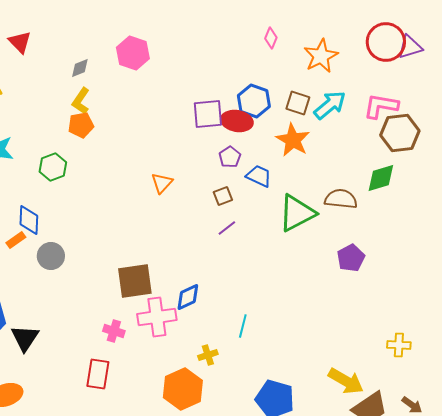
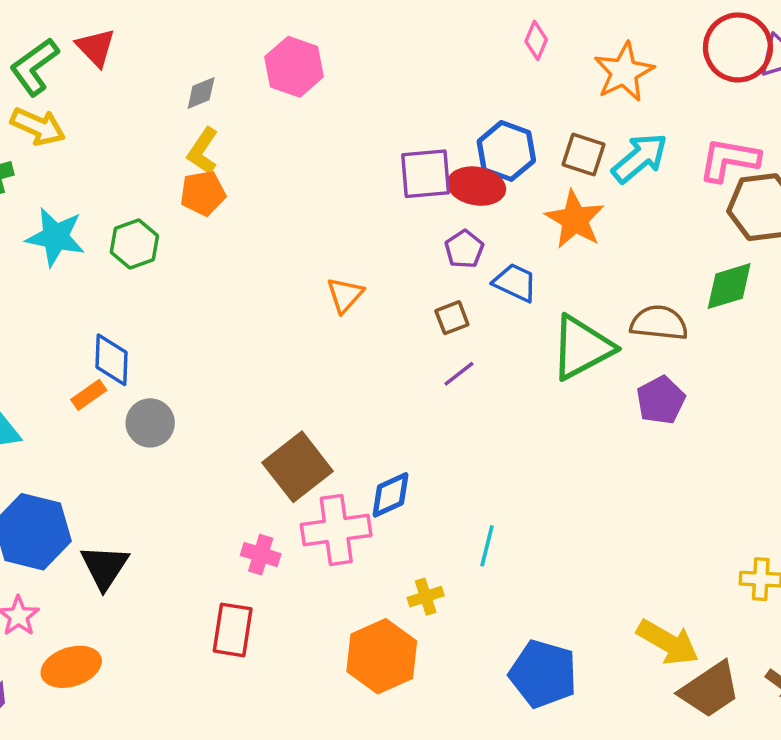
green hexagon: (53, 167) -> (134, 244), moved
purple pentagon: (351, 258) -> (661, 400), moved
brown square: (135, 281) -> (298, 467), turned -30

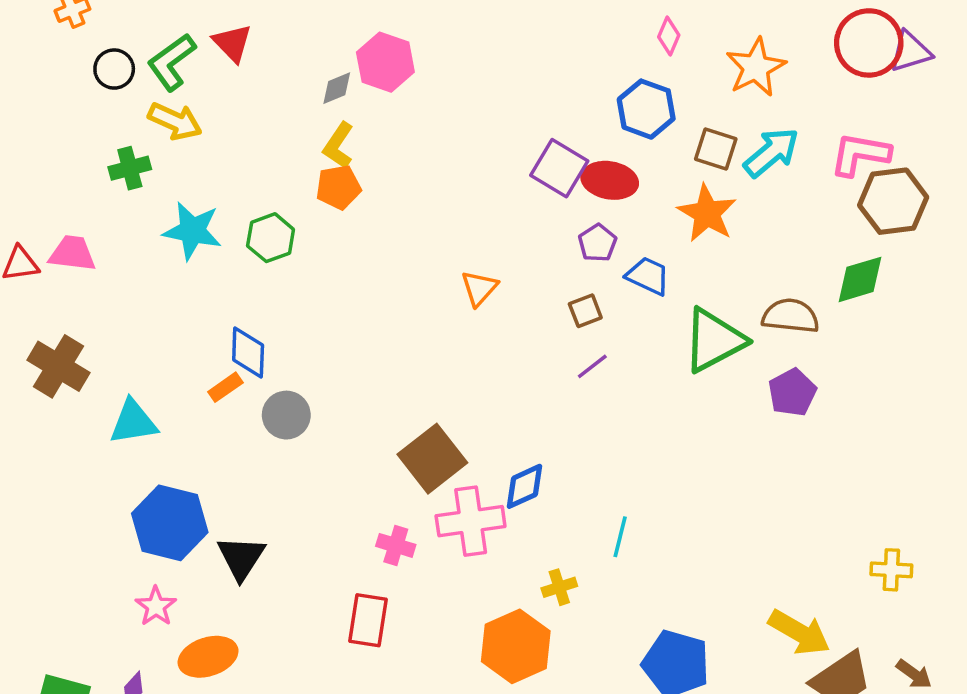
pink hexagon: (294, 67) -> (385, 62), moved
blue hexagon: (506, 151) -> (646, 109), moved
purple square: (426, 174) -> (559, 168), turned 36

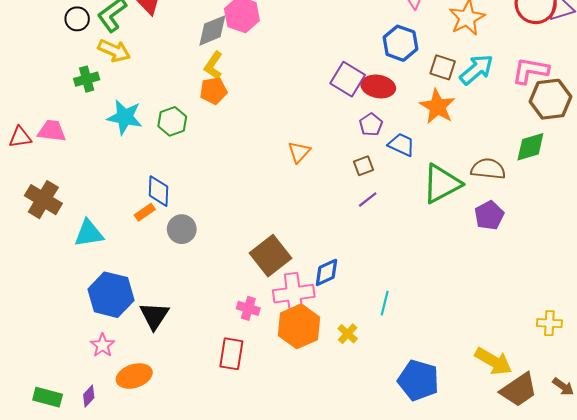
gray diamond: (337, 88) -> (212, 30), size x1.6
yellow cross: (559, 587) -> (348, 334), turned -30
orange hexagon: (516, 646) -> (299, 326), moved

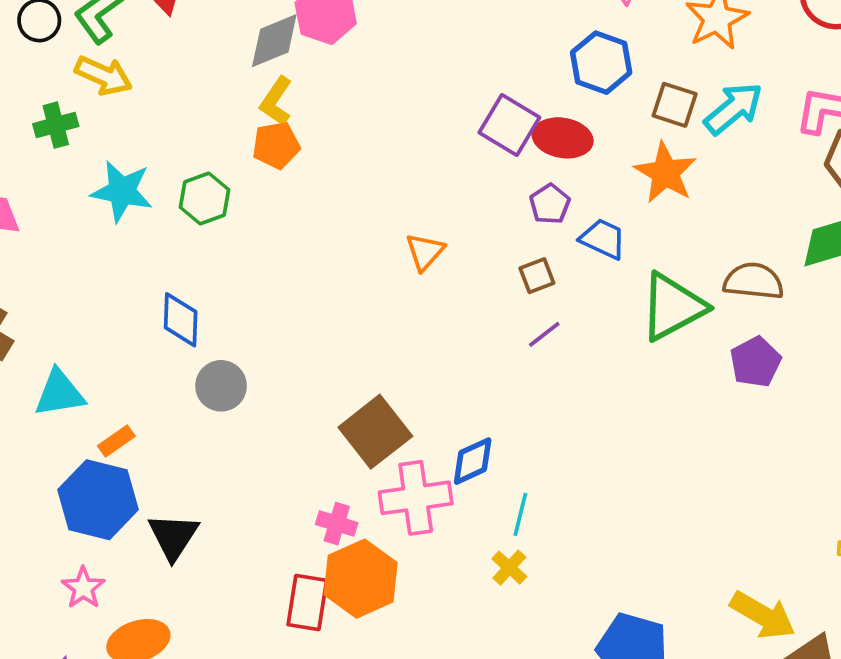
orange rectangle: (145, 212) -> (116, 441), moved
cyan line: (385, 303) -> (520, 514), moved
orange hexagon: (299, 326) -> (361, 579), moved

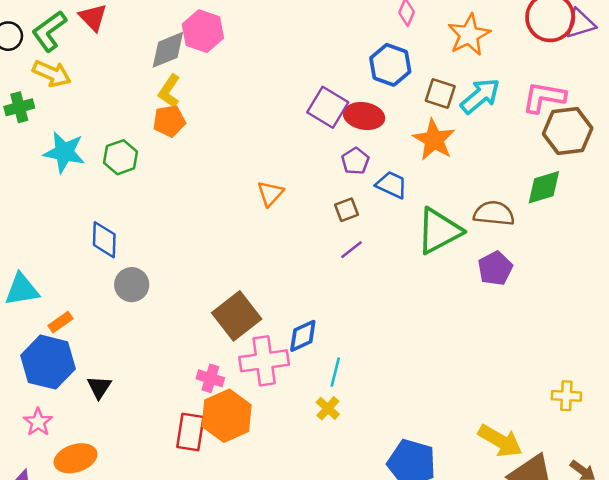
black triangle: (173, 536) -> (99, 387), size x0.7

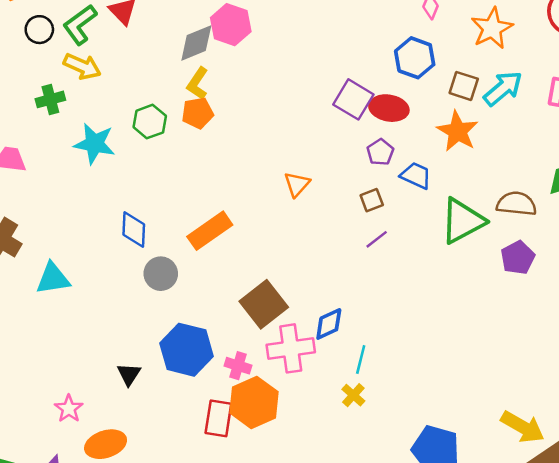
green hexagon: (120, 157) -> (150, 122), moved
orange rectangle: (61, 322) -> (210, 231), moved, size x1.8
blue hexagon: (48, 362) -> (187, 350), moved

